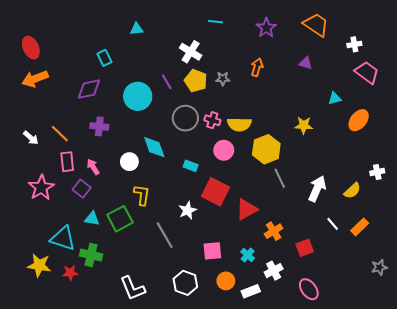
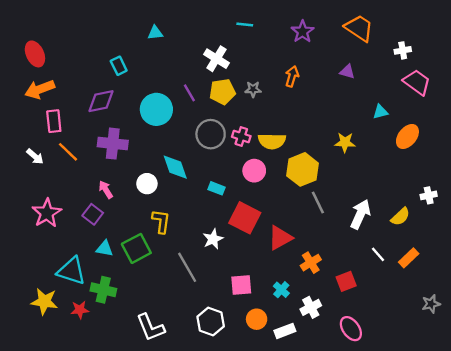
yellow pentagon: (196, 81) -> (222, 92), turned -30
purple cross: (99, 126) -> (113, 144), size x1.4
pink rectangle: (67, 162) -> (54, 121), moved

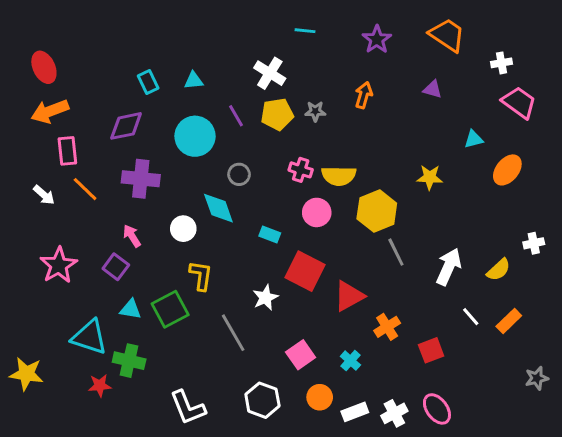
cyan triangle: (155, 33) -> (194, 80), moved
gray circle: (211, 134) -> (239, 174), moved, size x0.6
pink square: (241, 285) -> (301, 355), turned -30
yellow star: (44, 301) -> (26, 374), moved
white cross: (311, 307) -> (394, 413), moved

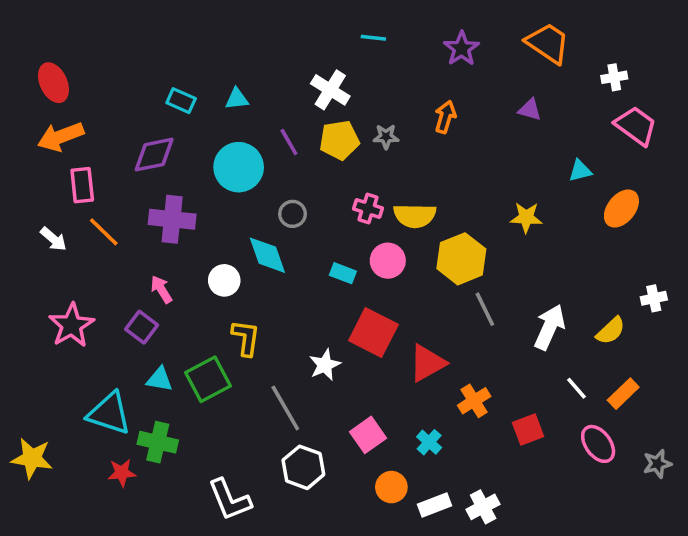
cyan rectangle: (148, 82) -> (181, 101), turned -40
cyan rectangle: (270, 234) -> (343, 273), moved
white hexagon: (262, 400) -> (303, 467), moved
pink ellipse: (437, 409) -> (598, 444), moved

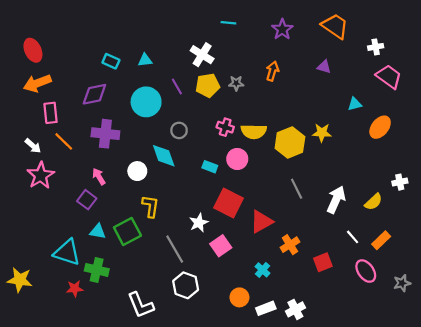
yellow hexagon: (461, 259) -> (290, 143), moved
pink star: (71, 325) -> (41, 175), moved
pink square: (368, 435) -> (221, 246), moved

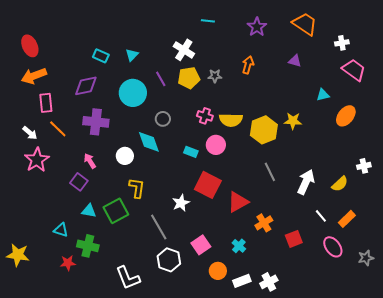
cyan triangle: (145, 60) -> (132, 55), turned -40
pink square: (221, 246) -> (201, 245), moved
cyan triangle: (67, 252) -> (61, 230), size x0.6

